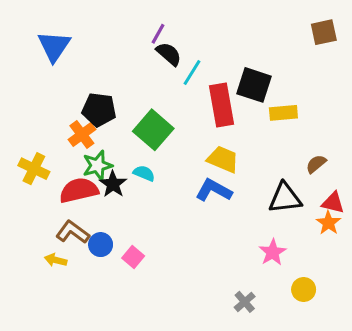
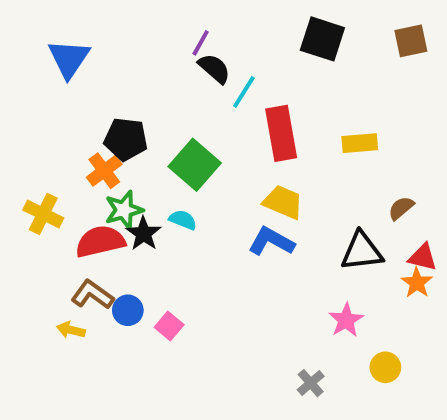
black square: (254, 85) -> (322, 39), moved

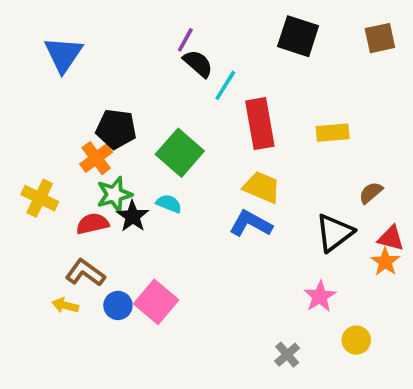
red semicircle: (100, 241) -> (92, 224), size x0.7
black triangle: (362, 251) -> (334, 233), turned -30
blue circle: (128, 310) -> (118, 305), moved
pink square: (169, 326) -> (156, 302), size x1.6

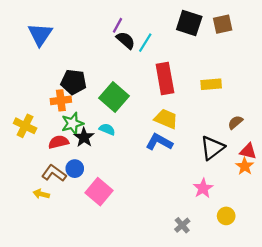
brown square: (380, 38) -> (223, 24), moved
cyan line: (225, 85) -> (145, 43), moved
orange cross: (96, 158) -> (61, 100), turned 30
blue circle: (118, 305) -> (75, 169), moved

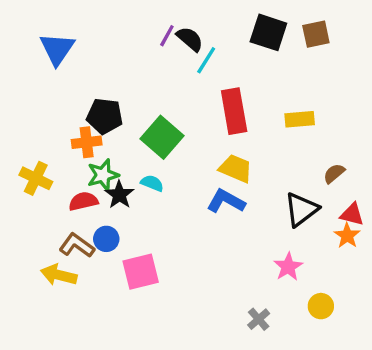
black semicircle: (126, 40) -> (190, 39), moved
pink square: (99, 192) -> (141, 272), turned 36
yellow arrow: (41, 194) -> (59, 275), size x1.5

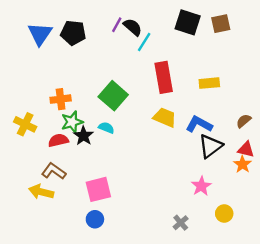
black pentagon: (105, 116) -> (73, 33), moved
brown semicircle: (334, 173) -> (244, 121), moved
blue L-shape: (226, 201) -> (199, 124), moved
blue circle: (106, 239) -> (95, 219), moved

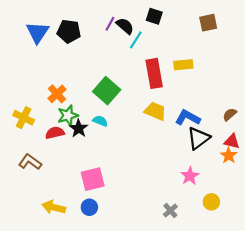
black square: (188, 22) -> (154, 16), moved, size x0.7
yellow rectangle: (209, 83) -> (183, 65), moved
orange cross: (61, 99) -> (57, 94), turned -36
brown L-shape: (54, 171) -> (30, 162), moved
yellow arrow: (41, 192) -> (54, 207), moved

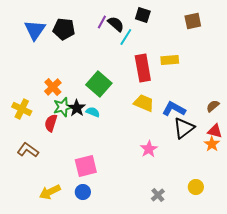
black star: (79, 128) -> (77, 108), moved
red semicircle: (55, 133) -> (51, 123), turned -60
pink star: (190, 176) -> (149, 149), moved
yellow arrow: (54, 207) -> (50, 192), turned -40

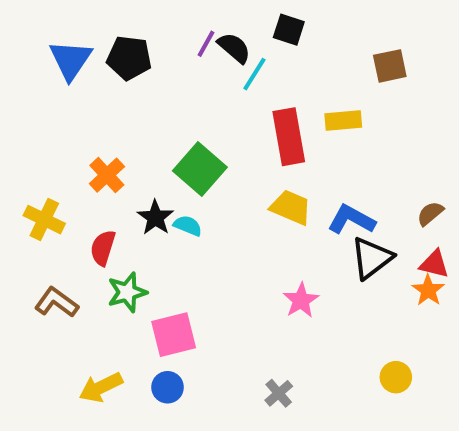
brown square: (193, 21) -> (390, 66), moved
green star: (63, 107) -> (127, 292), moved
gray cross: (158, 195) -> (279, 393), moved

